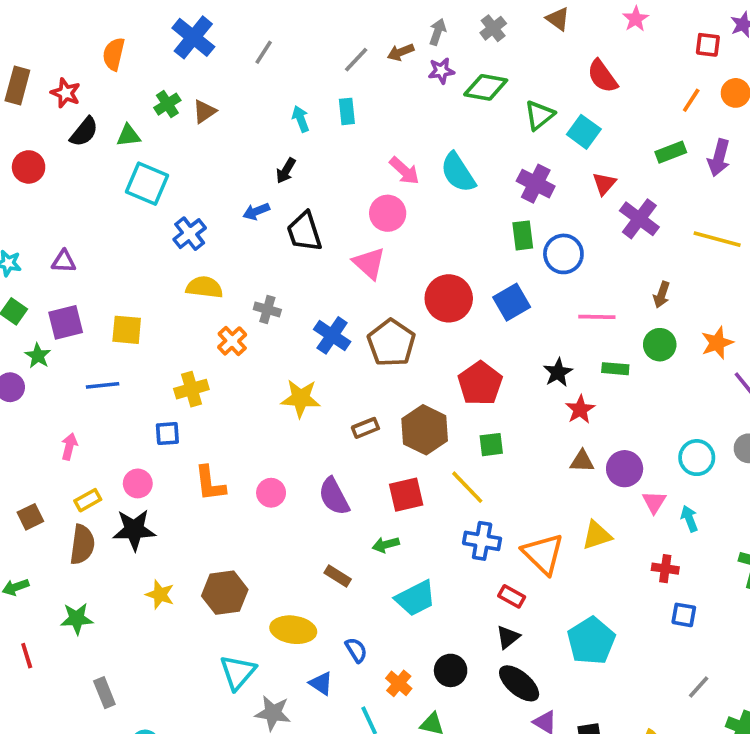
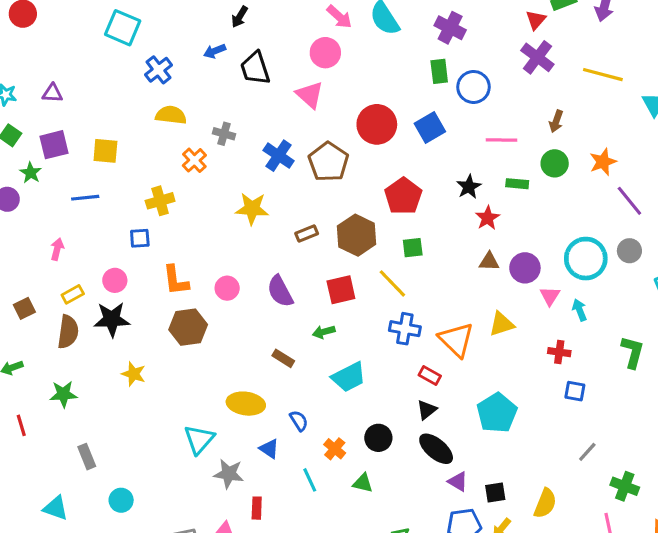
red triangle: (604, 184) -> (536, 20), moved
cyan circle: (697, 458) -> (586, 259), size x1.4
brown hexagon: (225, 593) -> (188, 327), moved

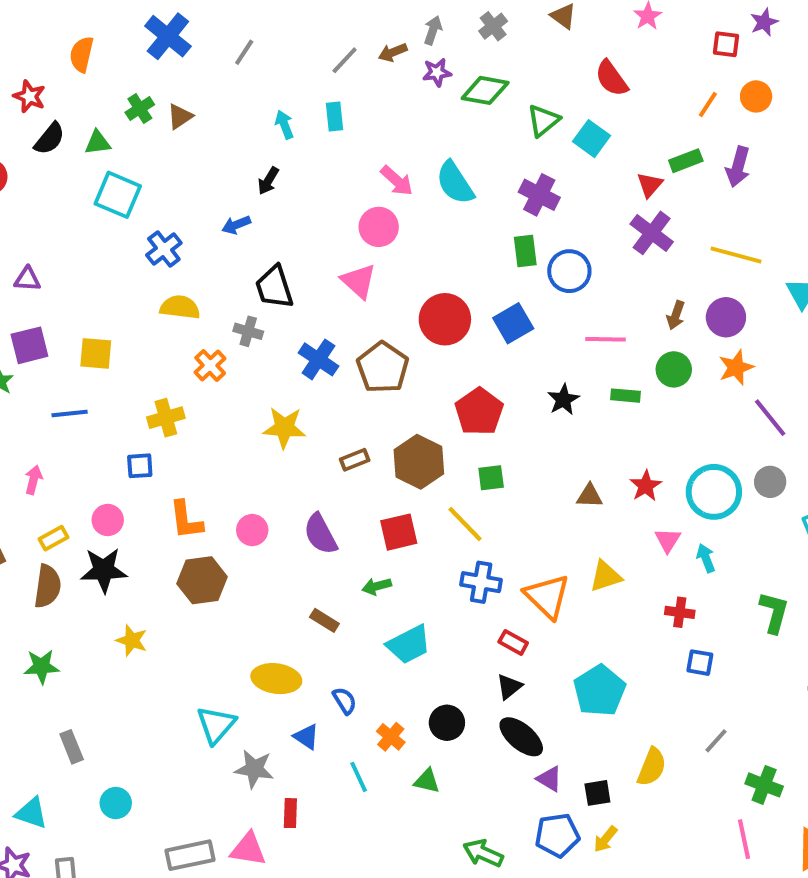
black trapezoid: (255, 68) -> (274, 287), moved
red star: (488, 218) -> (646, 486), moved
purple circle: (525, 268) -> (726, 317), moved
yellow semicircle: (545, 503) -> (652, 767), moved

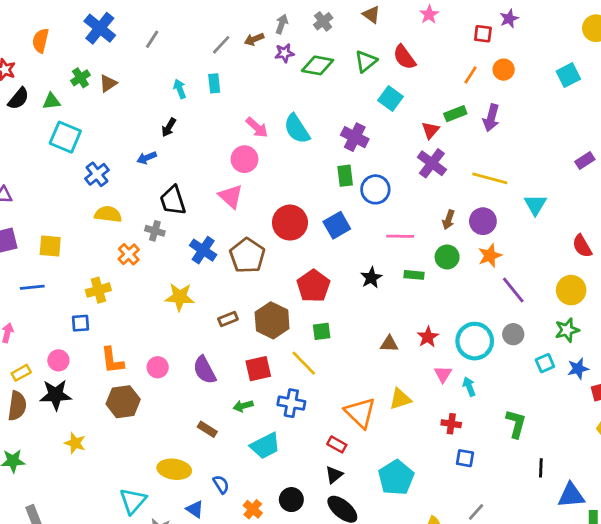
green triangle: (543, 121) -> (366, 61), moved
blue cross: (481, 582) -> (291, 403), moved

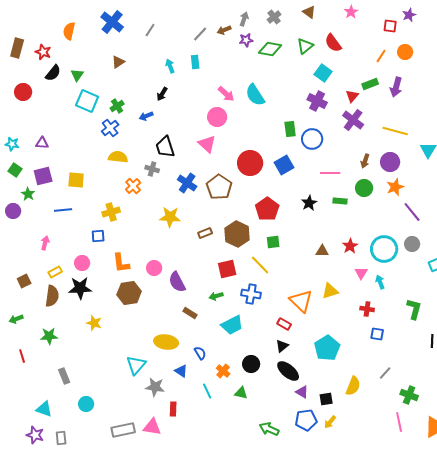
green cross: (80, 78) -> (117, 106), moved
green triangle: (52, 101) -> (77, 75), turned -48
purple cross: (355, 137) -> (317, 101), moved
purple semicircle: (205, 370) -> (177, 282), moved

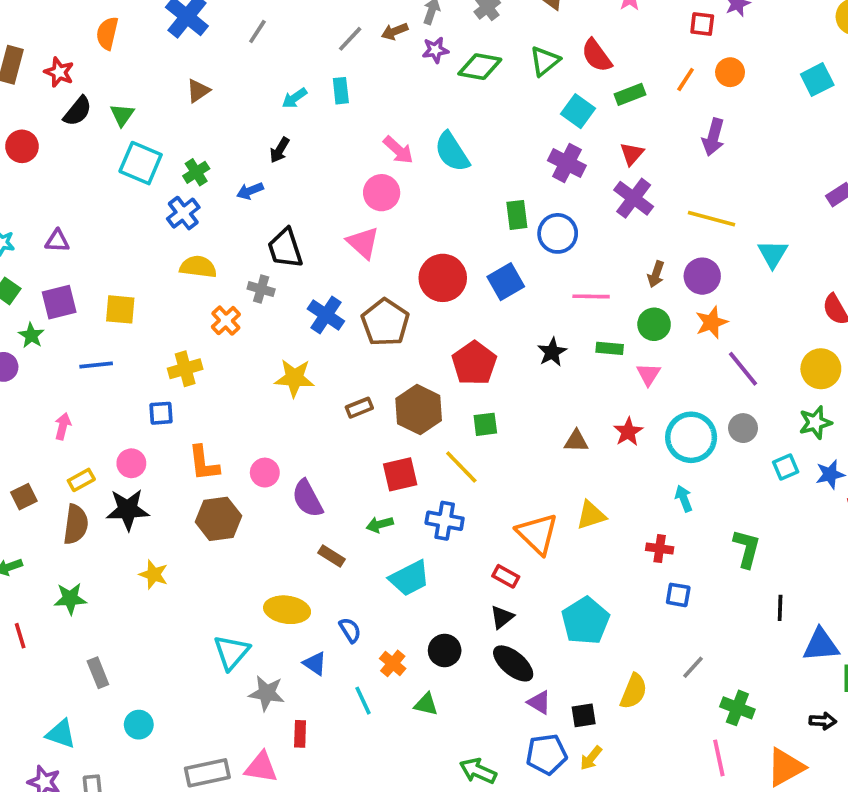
cyan arrow: (170, 66) -> (294, 98), turned -104
green rectangle: (370, 84) -> (630, 94), moved
pink triangle: (361, 273) -> (648, 374), moved

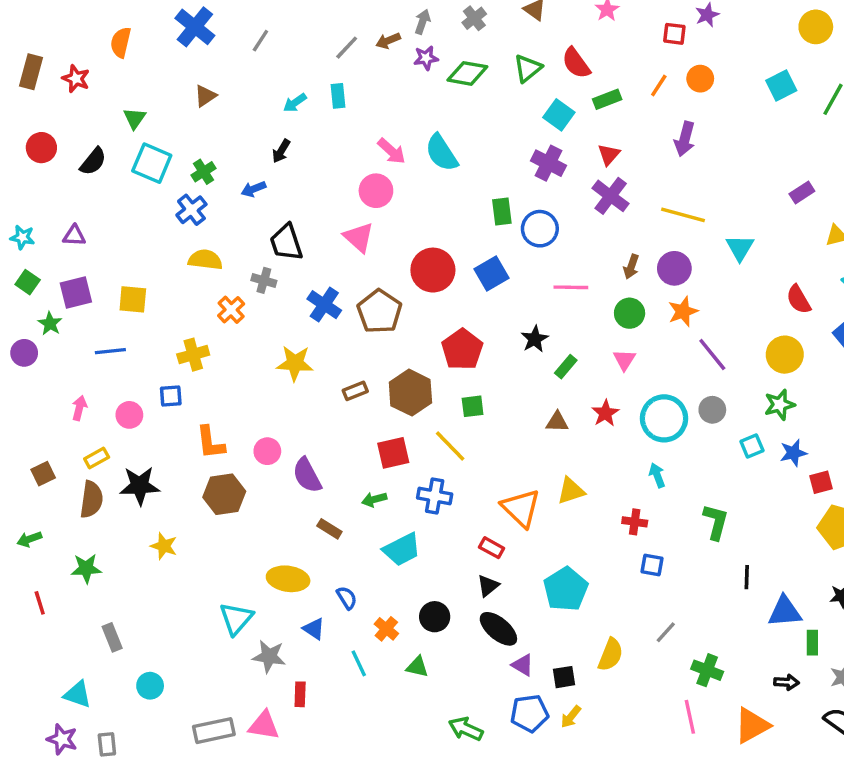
black semicircle: (78, 111) -> (93, 161), moved
green rectangle: (610, 348) -> (566, 367), moved, turned -55
pink circle: (131, 463) -> (129, 415), moved

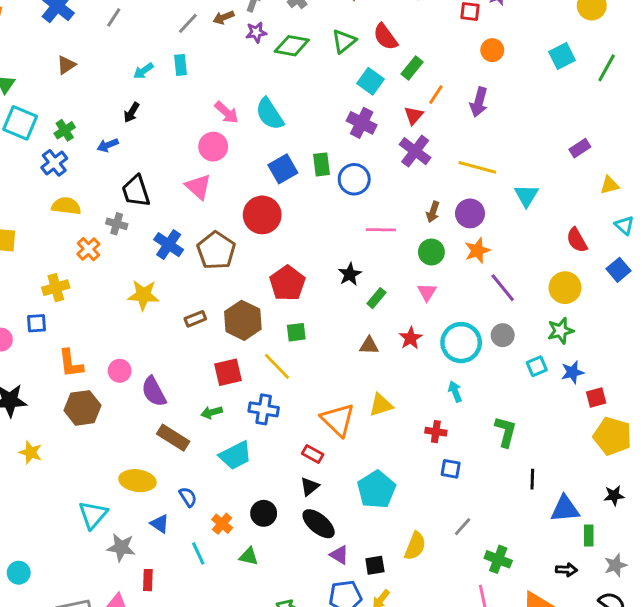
orange line: (659, 86) -> (436, 95), moved
green rectangle: (607, 99) -> (412, 68), turned -30
blue square: (492, 274) -> (283, 169), moved
brown rectangle: (329, 529) -> (173, 438), size x1.5

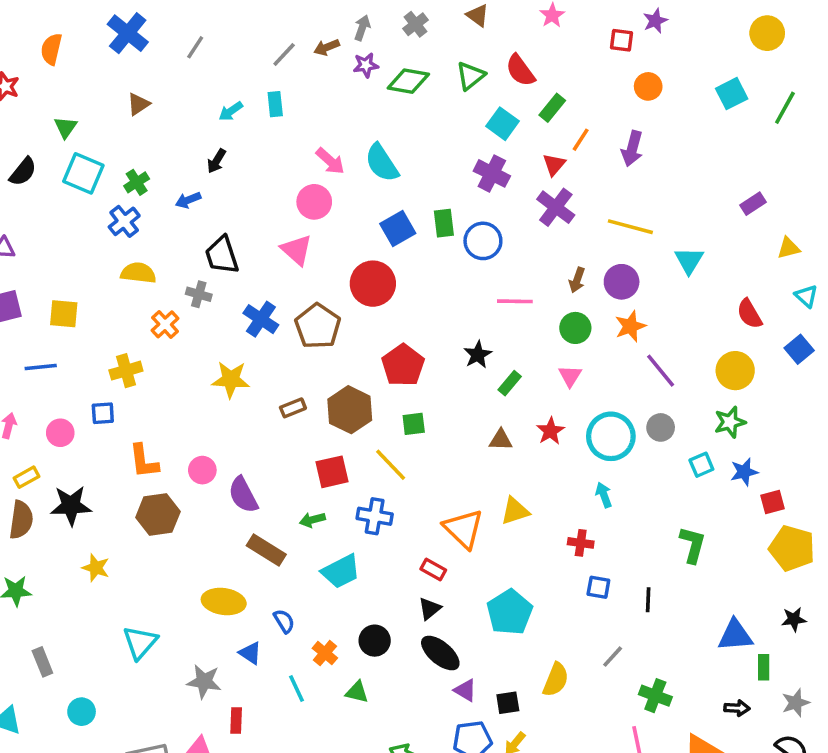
green L-shape: (506, 432) -> (693, 545), moved
black line: (532, 479) -> (648, 600), moved
cyan triangle: (93, 515) -> (140, 642), moved

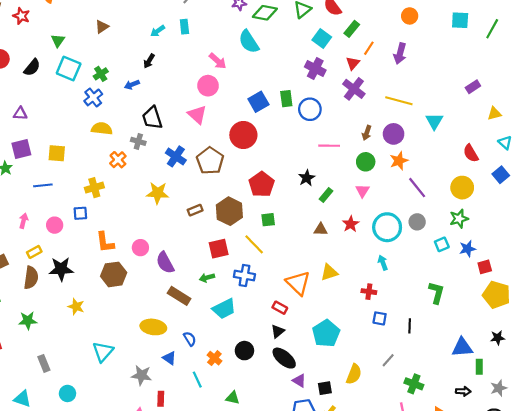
cyan square: (732, 94) -> (460, 20), turned 30
cyan semicircle: (382, 163) -> (249, 42), moved
green triangle: (357, 692) -> (233, 398), moved

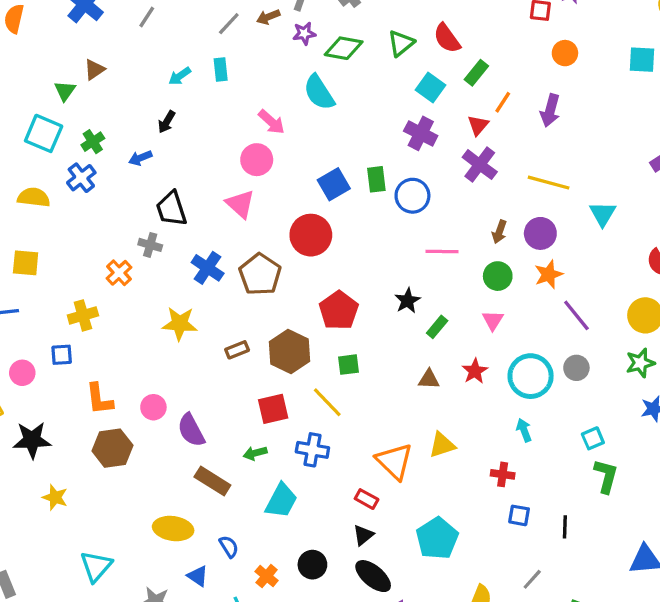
green triangle: (58, 41) -> (65, 91), moved
yellow semicircle: (102, 129) -> (34, 197), moved
cyan square: (442, 244) -> (593, 438), moved
cyan trapezoid: (224, 309) -> (281, 501), turned -35

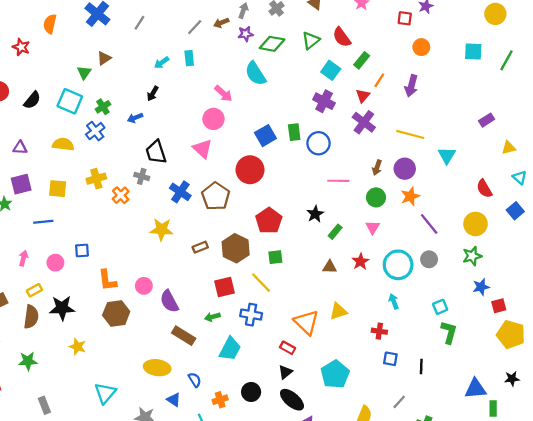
yellow cross: (83, 315) -> (96, 179), moved
orange cross: (267, 576) -> (220, 400), turned 32

